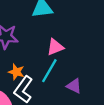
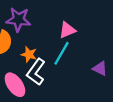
purple triangle: (74, 86) -> (100, 68), moved

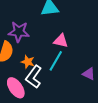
pink triangle: (67, 30) -> (61, 41), turned 35

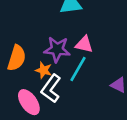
purple star: (19, 32) -> (57, 49), moved

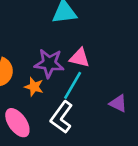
white L-shape: (51, 89) -> (62, 117), moved

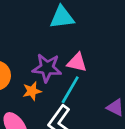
orange star: (34, 87) -> (32, 91), turned -30

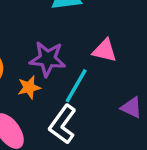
pink triangle: (77, 62) -> (105, 50), moved

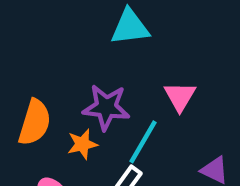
pink triangle: (105, 50) -> (180, 96), turned 48

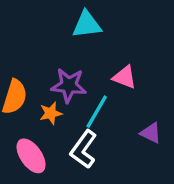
pink triangle: (180, 96) -> (125, 77), turned -40

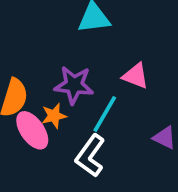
pink ellipse: (31, 156) -> (32, 130), moved

